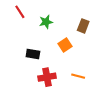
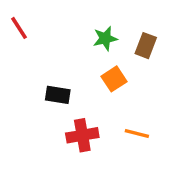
red line: (20, 12) -> (19, 28), moved
green star: (46, 22) -> (105, 39), moved

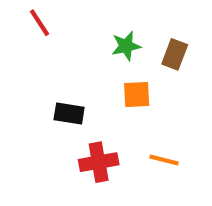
red line: (19, 28) -> (39, 23), moved
orange square: (114, 79) -> (137, 95), turned 30

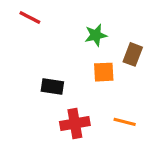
red line: (39, 23) -> (30, 17), turned -30
brown rectangle: (175, 54) -> (133, 54), moved

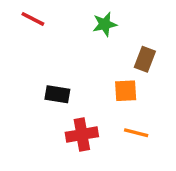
green star: (96, 35) -> (105, 24), moved
orange square: (104, 72) -> (126, 91), moved

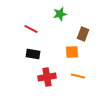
red line: (33, 19) -> (31, 29), moved

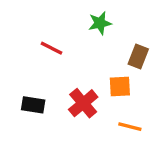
black rectangle: (33, 54) -> (33, 105), moved
red cross: (47, 77) -> (83, 103), moved, turned -30

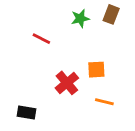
brown rectangle: (138, 56) -> (111, 14), moved
black rectangle: (33, 105) -> (27, 113), moved

